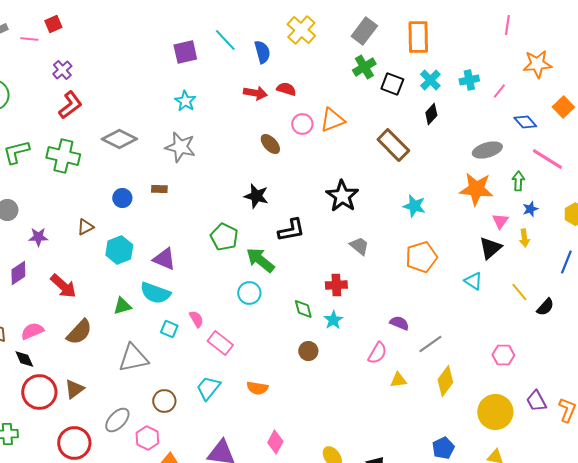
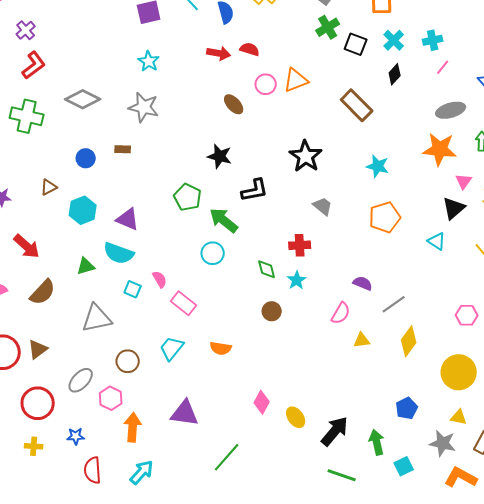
pink line: (499, 91) -> (443, 67), moved
pink diamond: (275, 442) -> (262, 402), moved

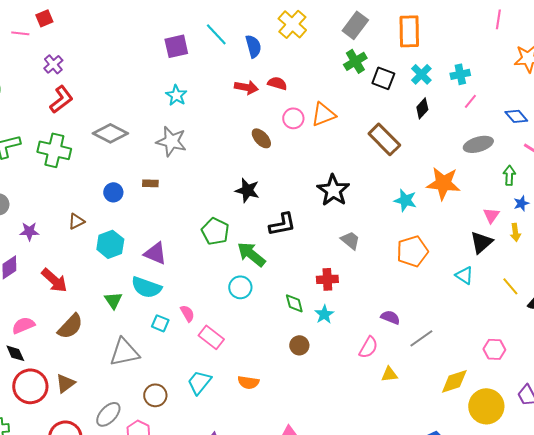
orange star: (440, 149) -> (443, 183), moved
green triangle: (86, 266) -> (113, 300), turned -48
yellow diamond: (409, 341) -> (454, 381), moved, turned 36

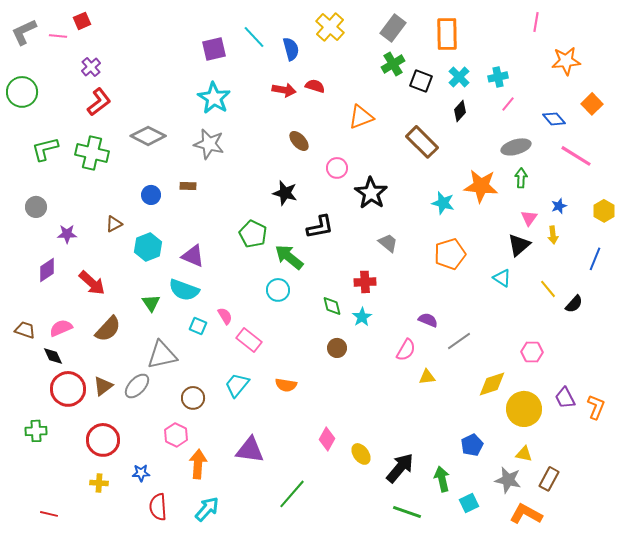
cyan star: (176, 95) -> (214, 98), size x1.5
pink circle: (293, 118) -> (337, 168), moved
green arrow: (509, 175) -> (521, 178), moved
gray ellipse: (108, 414) -> (137, 386), moved

